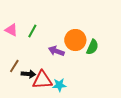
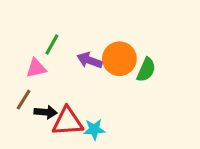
pink triangle: (11, 30) -> (36, 68), moved, turned -40
purple arrow: (56, 51) -> (90, 60), moved

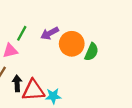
purple arrow: (90, 60) -> (50, 33), moved, turned -48
black arrow: (46, 112) -> (17, 83), turned -98

